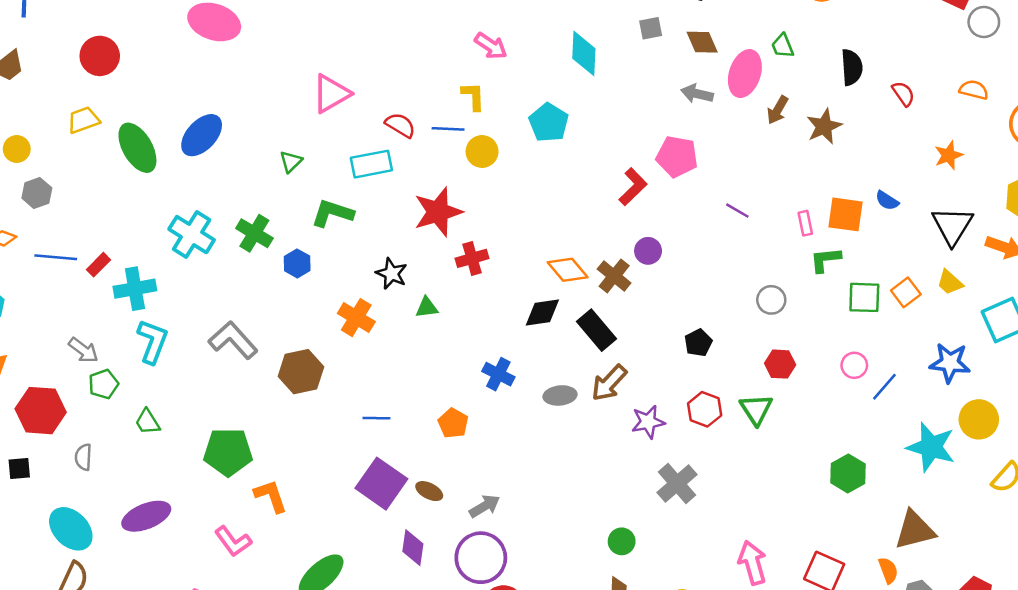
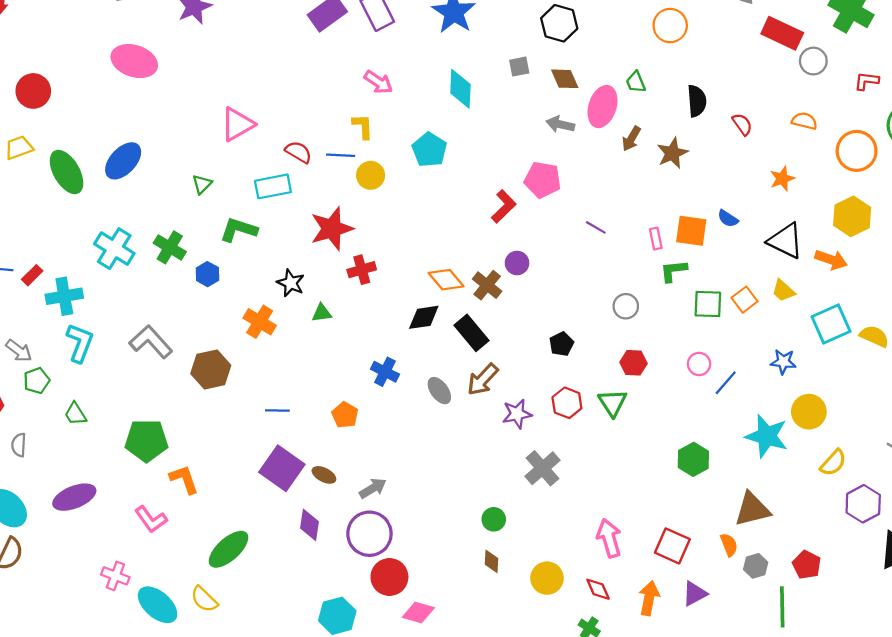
black triangle: (952, 226) -> (786, 241), turned -36
blue star: (950, 363) -> (783, 362), size x0.7
gray ellipse: (560, 395) -> (439, 391), turned 60

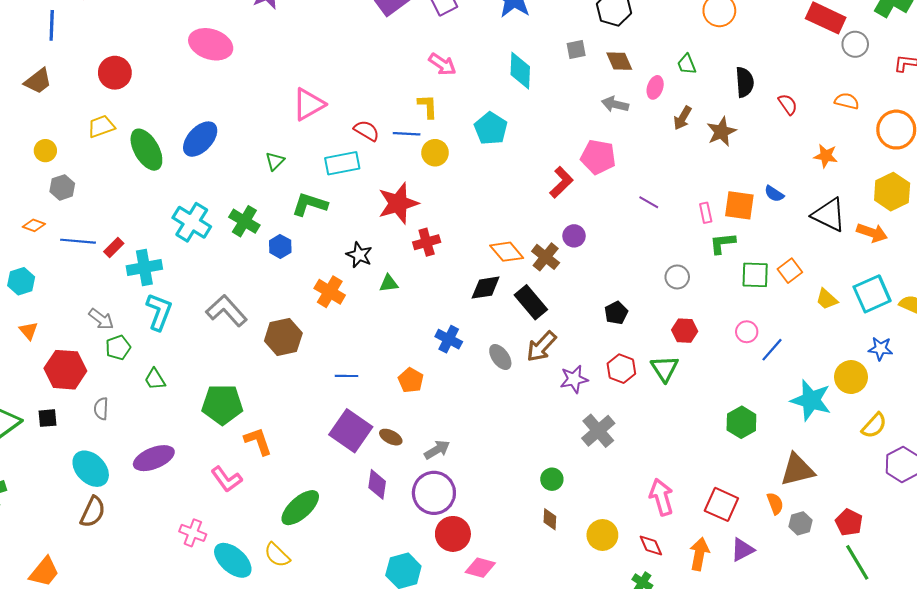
pink ellipse: (602, 107) -> (655, 87), size x0.6
orange star: (782, 179) -> (826, 156), turned 30
yellow trapezoid: (783, 291) -> (827, 299), moved
blue star: (783, 362) -> (880, 349), moved
green line: (782, 607) -> (857, 562), moved, turned -30

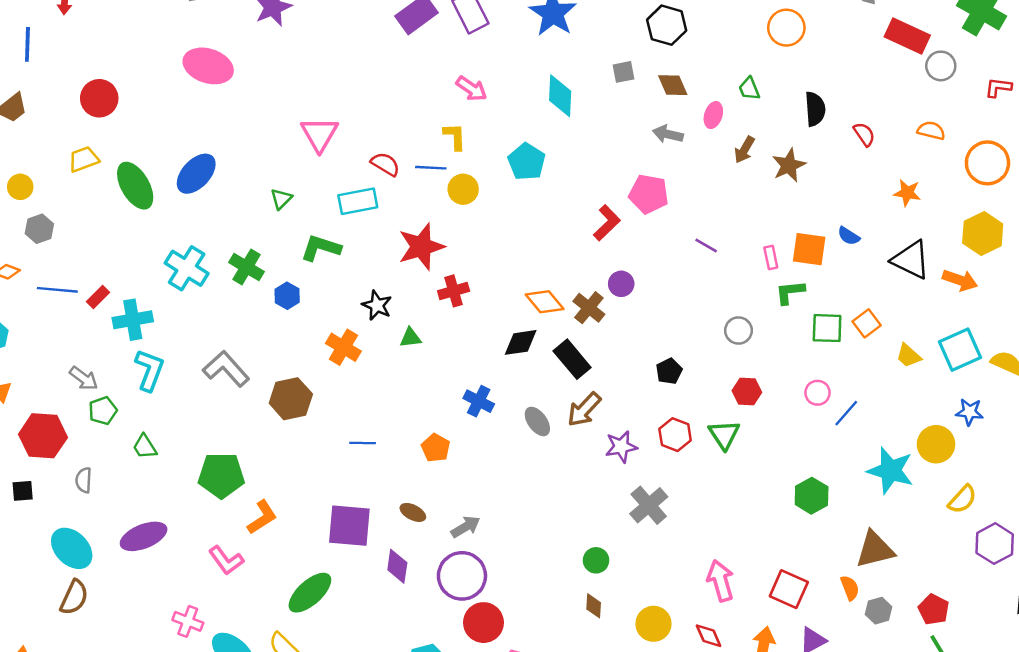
pink triangle: (309, 104) -> (319, 134), turned -30
purple square: (351, 431) -> (349, 526), moved, turned -30
orange L-shape: (258, 441) -> (262, 517), turned 76

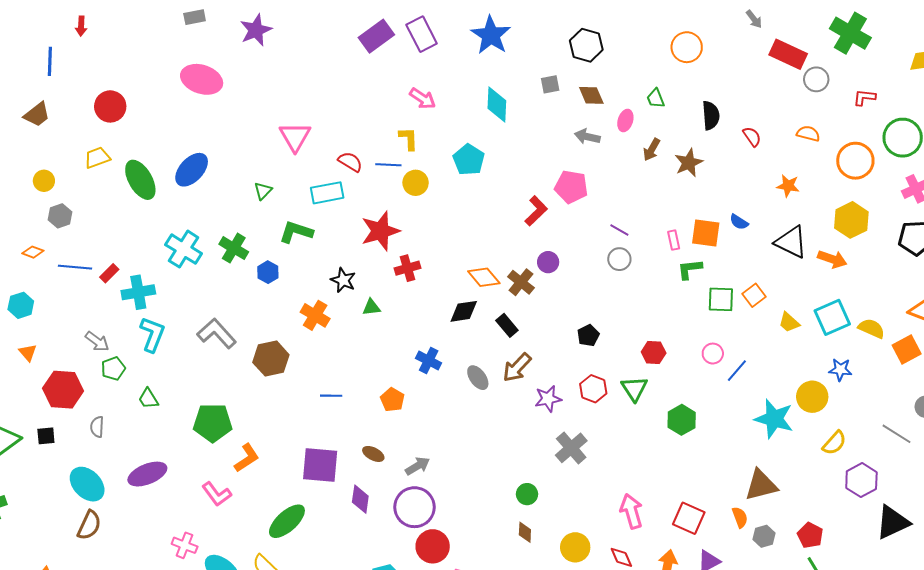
gray circle: (738, 330) -> (619, 259), moved
black rectangle: (572, 359) -> (507, 325), size x0.7
green hexagon: (812, 496) -> (682, 420), moved

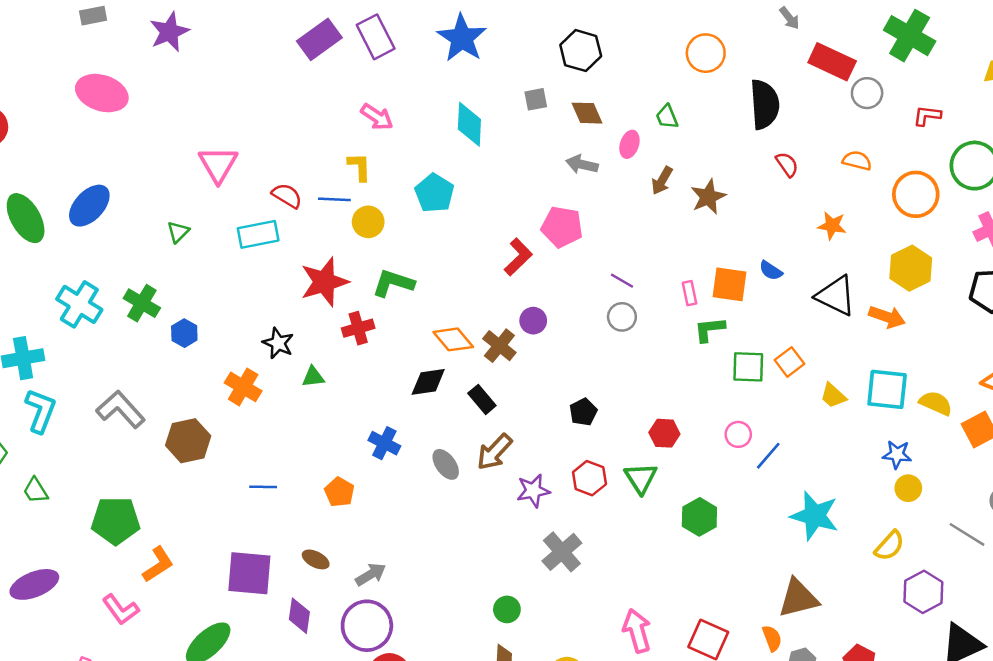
black semicircle: (711, 115) -> (765, 104), moved, size x1.4
green L-shape: (296, 232) -> (393, 283), moved
cyan square: (832, 317) -> (887, 389), turned 30
yellow circle: (812, 397) -> (908, 488), moved, size x0.7

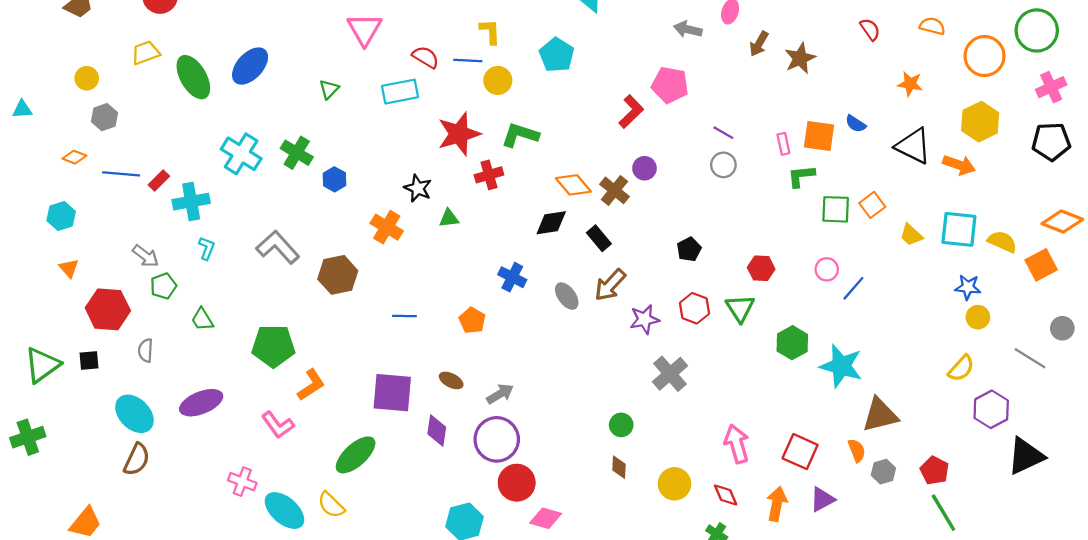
cyan L-shape: (41, 411) -> (207, 248), size x0.6
cyan star: (815, 516) -> (841, 366), moved

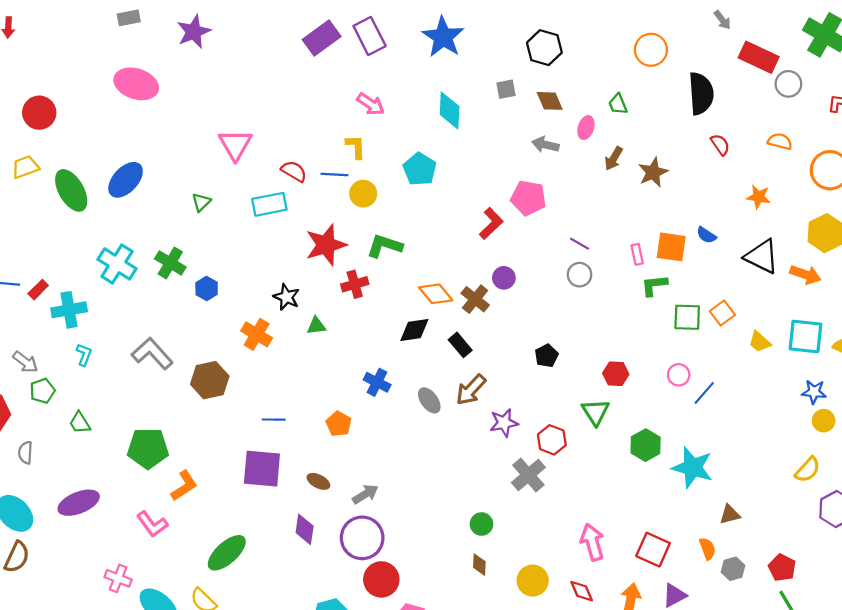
red hexagon: (695, 308) -> (552, 440), moved
purple square: (392, 393) -> (262, 469), moved
brown triangle: (880, 415) -> (730, 514), size x0.6

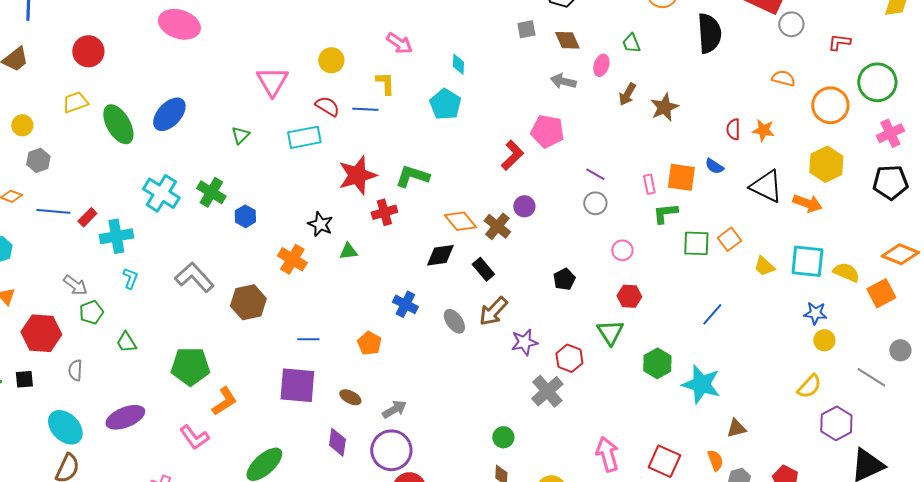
cyan diamond: (450, 111) -> (458, 64), moved, size x0.6
red semicircle: (720, 145) -> (733, 129), moved, turned -145
yellow circle: (363, 194) -> (331, 60), moved
pink circle: (679, 375) -> (622, 250), moved

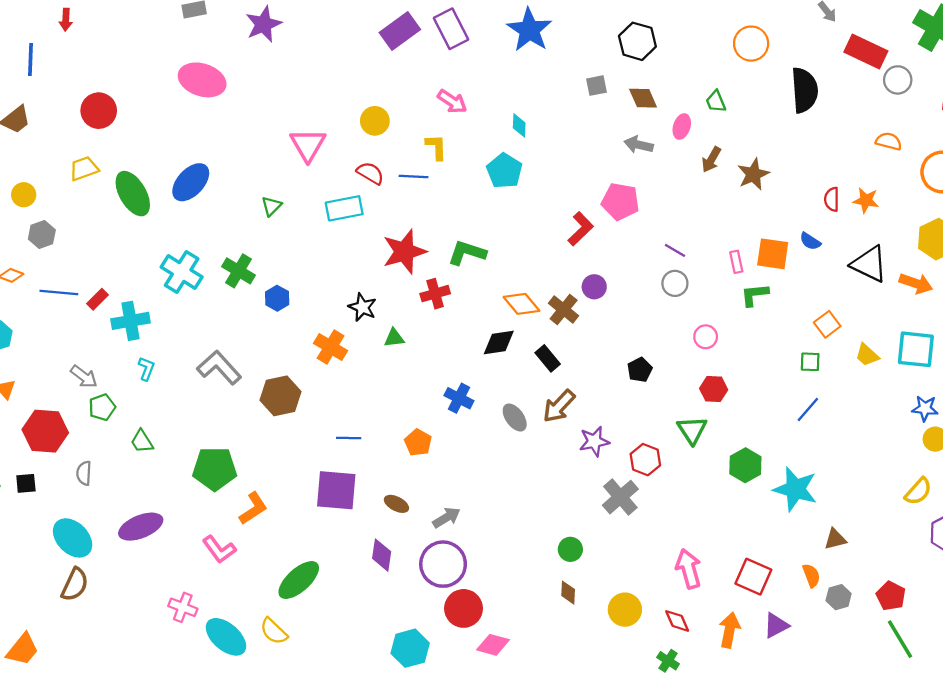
green square: (696, 243) -> (810, 362), moved, size x0.7

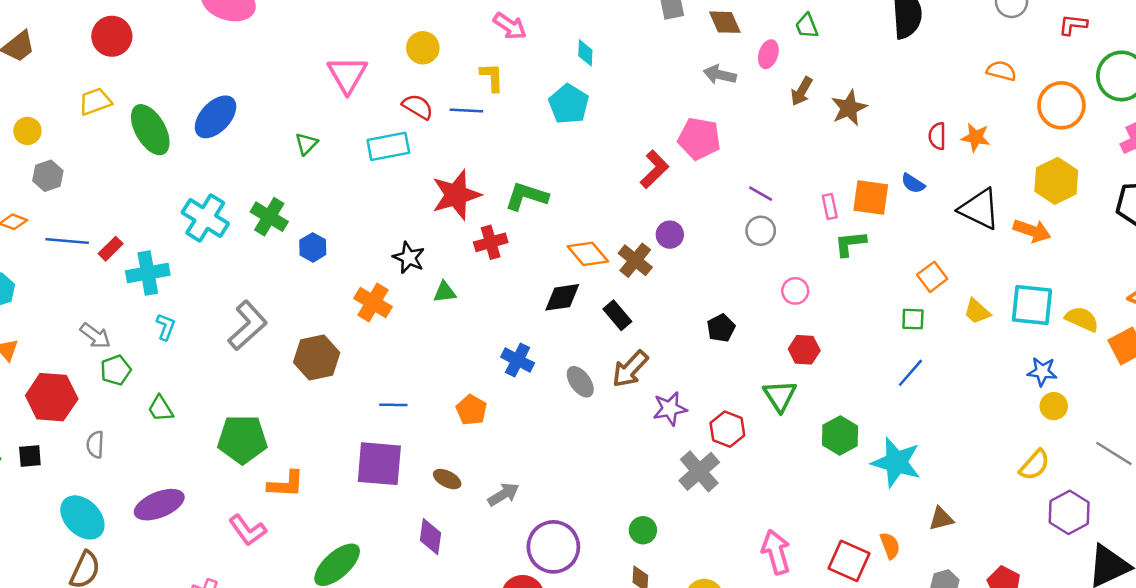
gray L-shape: (219, 367) -> (248, 325), turned 90
orange L-shape: (253, 508) -> (286, 484), turned 36
purple circle: (443, 564) -> (553, 547), moved
orange semicircle: (811, 575) -> (890, 546), moved

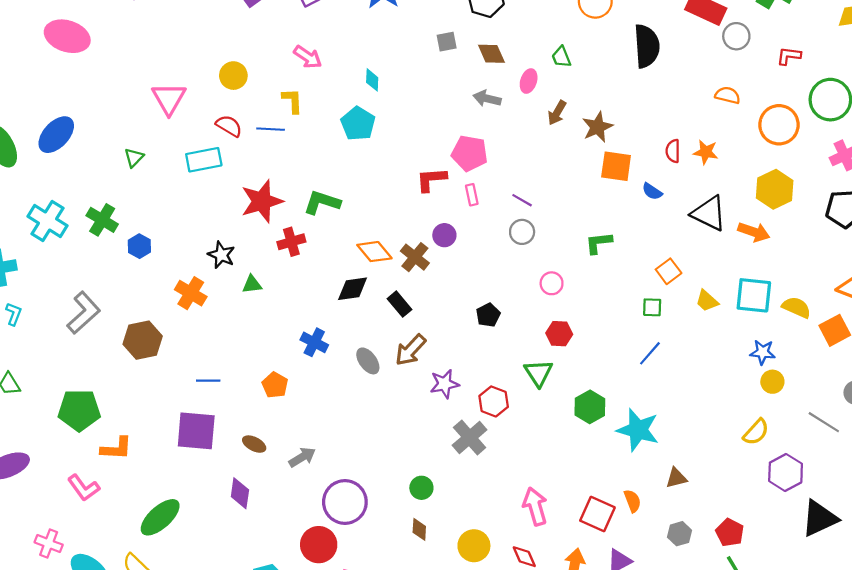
red L-shape: (654, 169) -> (431, 179), turned -140
orange square: (871, 197) -> (616, 166), moved
pink rectangle: (830, 206) -> (472, 195), moved

